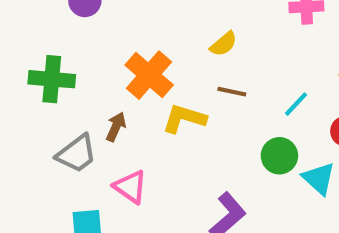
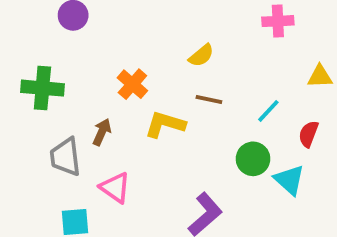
orange cross: (149, 75) -> (132, 84), size x0.7
gray trapezoid: (77, 154) -> (65, 157), turned 120

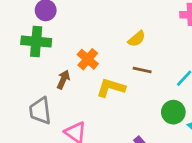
green cross: (42, 88) -> (36, 42), moved
brown arrow: (102, 132) -> (63, 80), moved

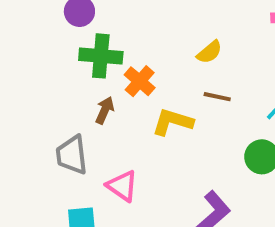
green cross: (36, 42) -> (101, 56), moved

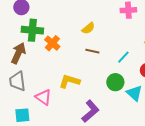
brown arrow: (105, 110) -> (18, 53), moved, size x1.5
yellow L-shape: (173, 122) -> (69, 81), moved

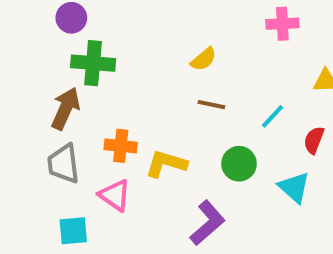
orange cross: (52, 43) -> (121, 146), moved, turned -35
green circle: (115, 82) -> (239, 164), moved

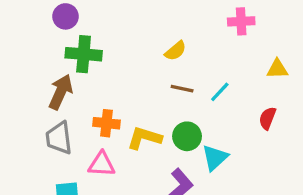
cyan line: (273, 116) -> (220, 92), moved
green circle: (239, 164) -> (187, 136), moved
cyan triangle: (294, 187) -> (215, 158), moved, turned 36
pink triangle: (115, 195) -> (102, 164), turned -32

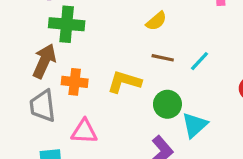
orange cross: (107, 123) -> (75, 82), moved
yellow L-shape: (144, 138) -> (124, 82), moved

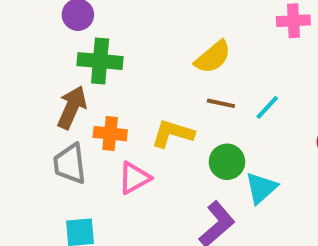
yellow semicircle: (156, 21) -> (213, 57), size x1.4
pink triangle: (84, 131) -> (134, 178), moved, turned -32

